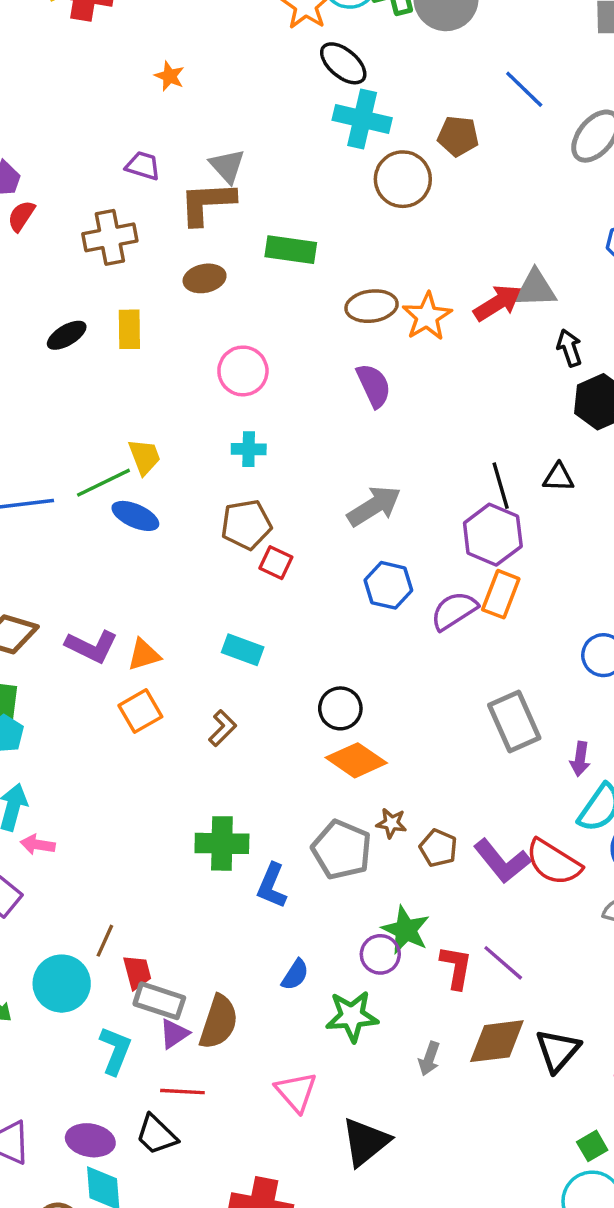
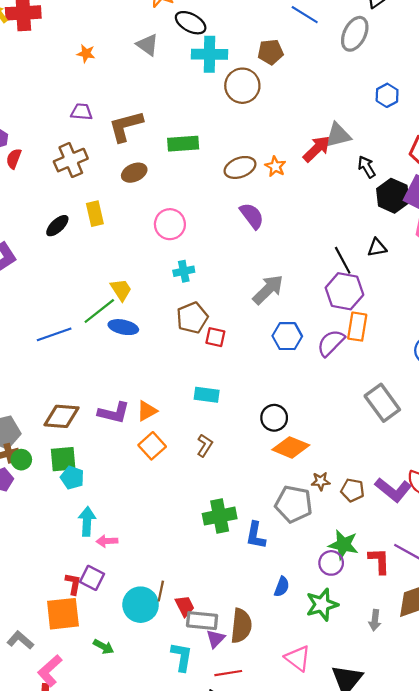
gray triangle: (227, 166) -> (147, 45), moved
orange star: (427, 316) -> (275, 166), size x0.7
cyan circle: (62, 984) -> (141, 605), moved

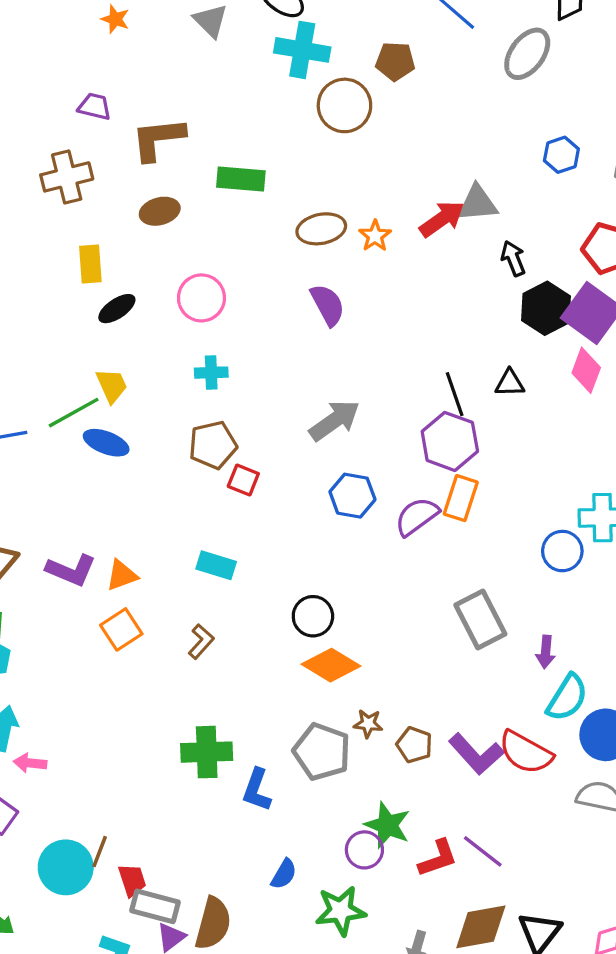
black ellipse: (57, 226) -> (117, 309), moved
red L-shape: (379, 561) -> (438, 858), turned 64

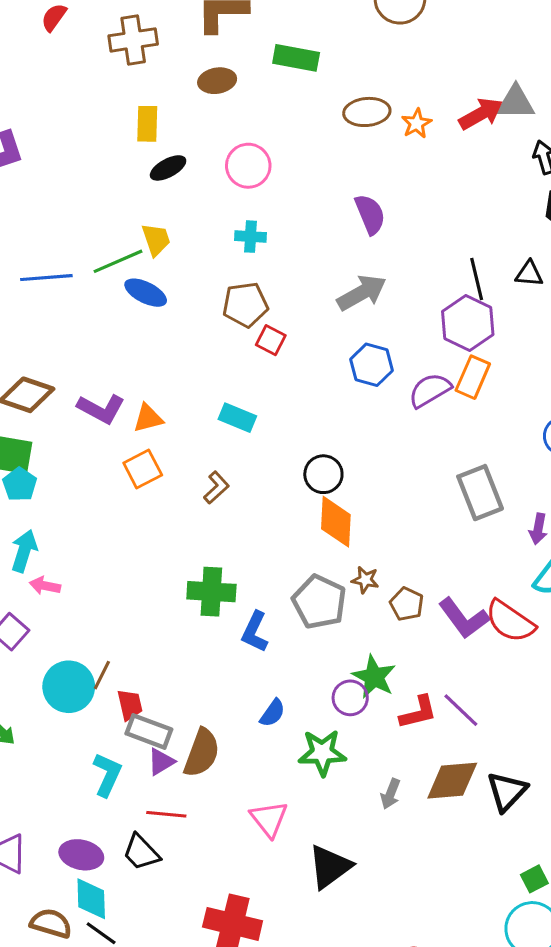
purple semicircle: (328, 305) -> (370, 214), moved
orange diamond: (331, 665) -> (336, 522), turned 56

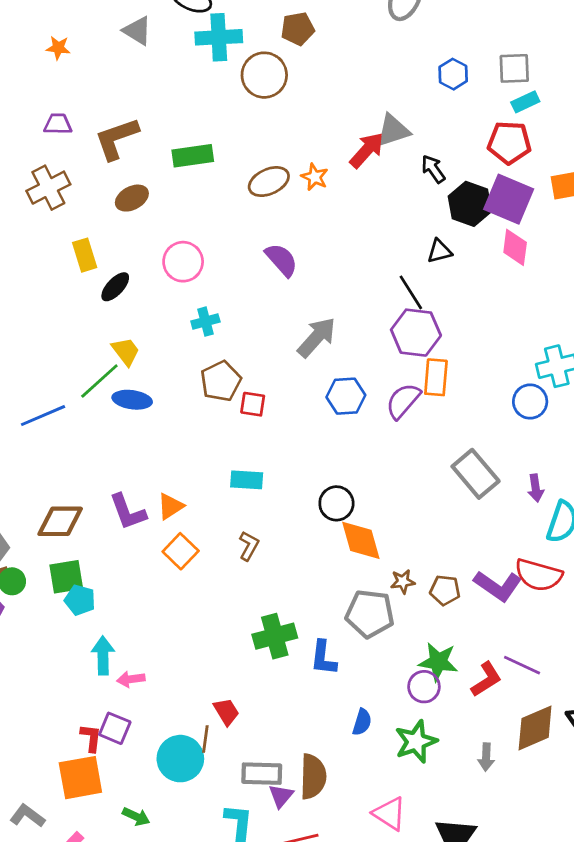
purple semicircle: (370, 214) -> (282, 260), moved
black triangle: (529, 274) -> (439, 251), moved
purple L-shape: (101, 409) -> (128, 512), turned 60
red trapezoid: (130, 705) -> (226, 712), moved

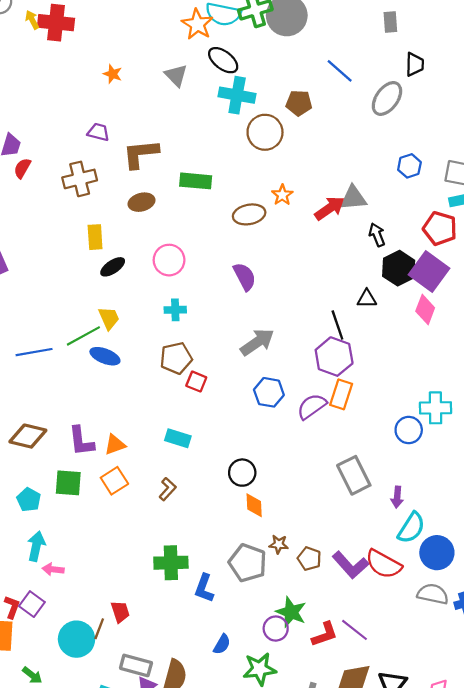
orange star: (315, 177) -> (282, 195), moved
orange diamond: (361, 540) -> (254, 505), size x0.7
green square: (66, 577) -> (68, 483), moved

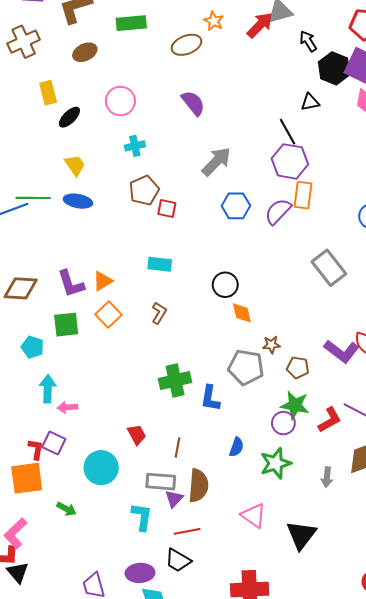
green line: (83, 336) -> (33, 198), moved, turned 40
brown pentagon: (309, 559) -> (298, 368), moved
brown line: (99, 629) -> (178, 448), moved

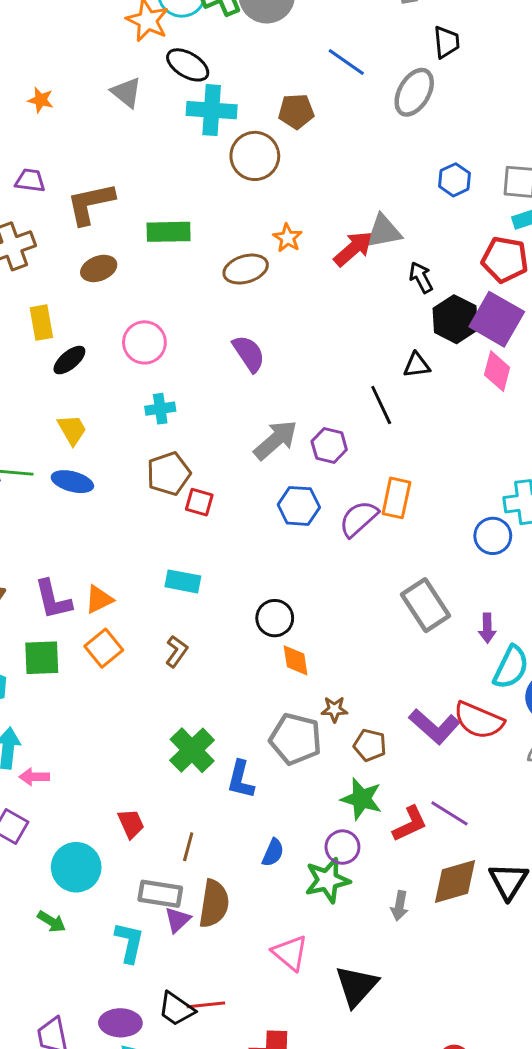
purple hexagon: (290, 161) -> (329, 445), moved, size x0.7
green cross: (175, 381) -> (192, 750), turned -36
purple circle: (283, 423) -> (342, 847), moved
green arrow: (66, 509) -> (51, 922), moved
red line: (187, 531) -> (206, 1005), moved

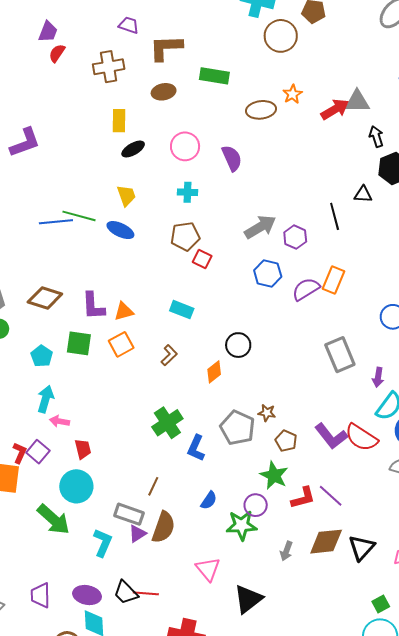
purple semicircle: (249, 353) -> (232, 158), moved
orange diamond: (296, 660) -> (214, 372), moved, turned 50
red trapezoid: (131, 824) -> (83, 449), moved
green arrow: (51, 922) -> (53, 519), size x1.8

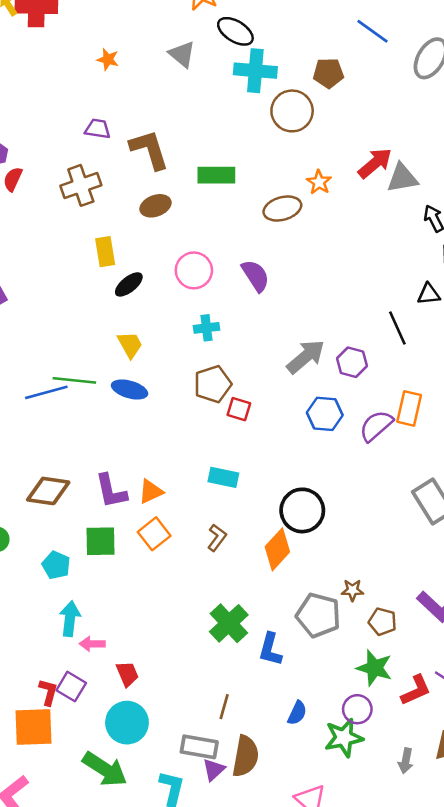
brown L-shape: (166, 48) -> (149, 150), turned 84
red arrow: (335, 109) -> (375, 163), moved
black circle: (238, 345) -> (302, 510), size x1.4
orange diamond: (214, 372) -> (277, 549), size x1.4

